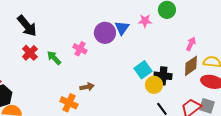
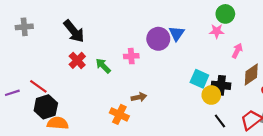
pink star: (145, 21) -> (217, 31), moved
pink arrow: (191, 44) -> (237, 51), moved
pink cross: (80, 49) -> (131, 56), turned -32
cyan square: (143, 70) -> (199, 79), turned -30

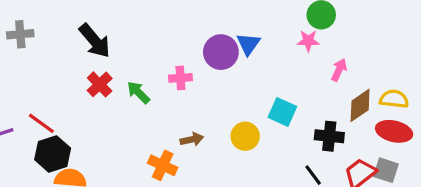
black cross: (221, 85) -> (329, 136), moved
yellow circle: (211, 95) -> (245, 136), moved

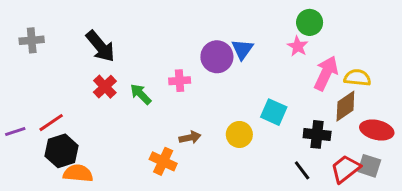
pink star: (308, 41) -> (298, 46), turned 30
pink arrow: (339, 70) -> (326, 73), size x1.6
yellow semicircle: (394, 99) -> (357, 78), moved
red line: (41, 123) -> (51, 123), turned -70

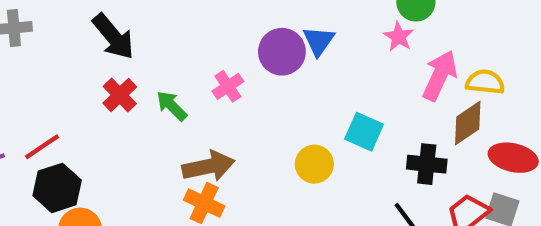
pink cross: (180, 81) -> (228, 86), turned -30
brown arrow: (190, 137) -> (208, 166), moved, size x1.6

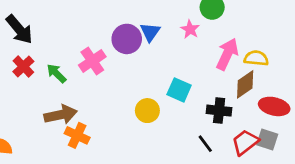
pink star: (399, 37) -> (190, 29), moved
pink cross: (228, 86) -> (92, 61), size x1.4
brown arrow: (208, 166) -> (61, 115), moved

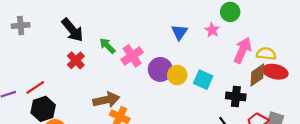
purple circle: (127, 39) -> (160, 69), moved
green arrow: (56, 73) -> (107, 46), moved
red ellipse: (274, 106) -> (275, 72), moved
yellow circle: (147, 111) -> (177, 75), moved

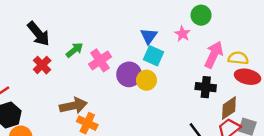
green arrow: (107, 46) -> (75, 50), turned 96
brown diamond: (257, 75) -> (229, 108), moved
cyan square: (203, 80) -> (153, 56), moved
black cross: (236, 96) -> (206, 87), moved

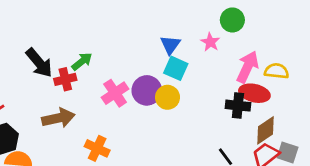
black arrow: (39, 34) -> (39, 63), moved
pink cross: (100, 60) -> (115, 93), moved
red cross: (42, 65) -> (65, 79), moved, turned 30
red ellipse: (247, 77) -> (254, 93), moved
brown arrow: (73, 106) -> (58, 118), moved

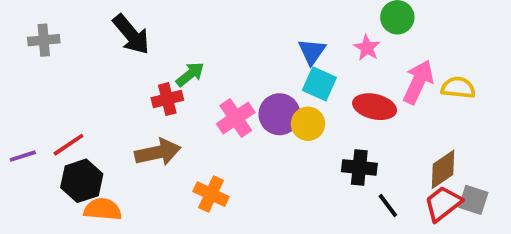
black arrow: (39, 63) -> (131, 34), moved
red ellipse: (254, 93) -> (375, 107), moved
black cross: (238, 106) -> (359, 167), moved

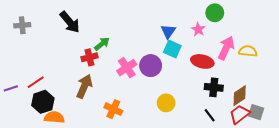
yellow circle: (308, 124) -> (166, 103), moved
brown arrow: (158, 152) -> (84, 86), turned -55
black cross: (359, 167) -> (214, 87), moved

